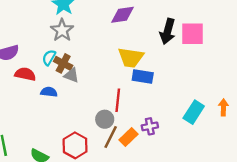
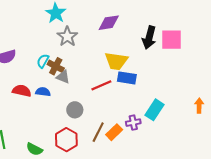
gray star: (62, 30) -> (67, 37), moved
red semicircle: (25, 74) -> (22, 91), moved
red line: (118, 100) -> (101, 85), moved, turned 60
cyan rectangle: (194, 112) -> (154, 110), moved
gray circle: (105, 119) -> (75, 110), moved

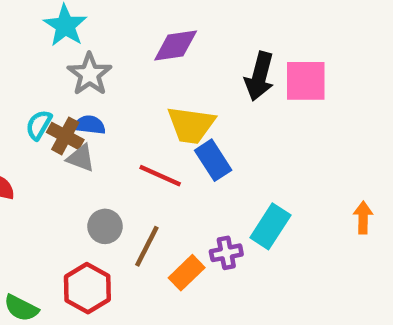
blue rectangle: (127, 78) -> (213, 160), turned 48
red line: (101, 85) -> (160, 176), turned 48
blue semicircle: (43, 92) -> (90, 125), moved
brown line: (98, 132) -> (147, 246), moved

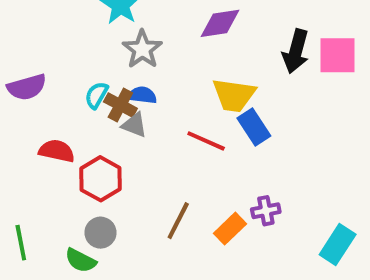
gray circle: (105, 226) -> (100, 233), moved
cyan rectangle: (270, 226) -> (338, 245), moved
brown line: (147, 246) -> (178, 221), moved
red hexagon: (87, 288) -> (100, 179), moved

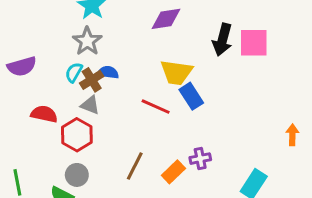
gray star: (142, 49) -> (87, 41), moved
brown cross: (120, 105) -> (92, 80), turned 30
gray triangle: (134, 125) -> (90, 105), moved

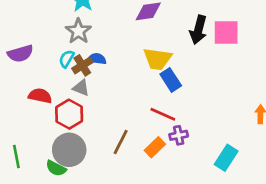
red line: (156, 107) -> (163, 114), moved
gray circle: (77, 175) -> (69, 150), size x1.6

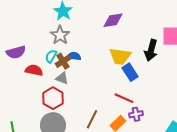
black arrow: (198, 30) -> (151, 50), moved
red semicircle: (40, 96) -> (34, 70), moved

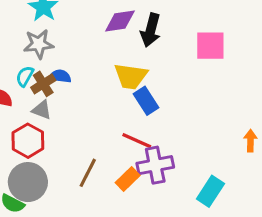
gray star: (60, 35) -> (39, 44), turned 30
black arrow: (151, 50) -> (151, 30), moved
purple cross: (136, 114) -> (155, 165), size x1.6

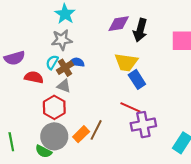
orange rectangle: (128, 179) -> (81, 134), moved

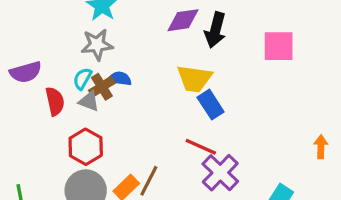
red semicircle: (34, 77) -> (55, 101), turned 66
gray triangle: (64, 86) -> (89, 101), moved
purple cross: (143, 125) -> (220, 173), turned -35

